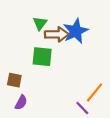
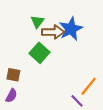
green square: (42, 57) -> (39, 53), turned 36
purple semicircle: (21, 102) -> (11, 96), moved

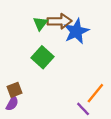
brown arrow: (53, 32) -> (59, 21), moved
brown square: (13, 75) -> (14, 90), moved, turned -32

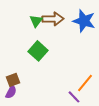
blue star: (76, 31) -> (84, 21), moved, turned -30

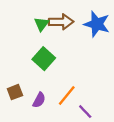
orange line: (85, 83) -> (67, 95), moved
purple semicircle: (11, 92) -> (39, 100), moved

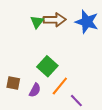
green square: (44, 59) -> (47, 66), moved
brown square: (15, 92) -> (13, 83), turned 32

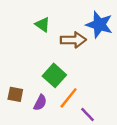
brown arrow: (55, 20) -> (73, 40), moved
green triangle: (37, 22) -> (43, 25), turned -32

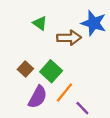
brown square: (15, 94) -> (25, 69), moved, turned 32
purple semicircle: (40, 103) -> (38, 97), size x1.5

